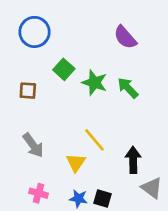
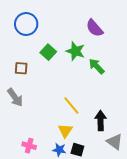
green star: (94, 83) -> (75, 51), moved
gray arrow: (33, 145) -> (15, 97), moved
yellow triangle: (76, 163) -> (65, 131), moved

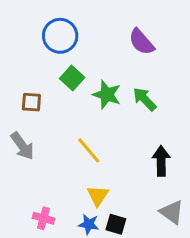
blue circle: (26, 24) -> (60, 36), moved
green star: (75, 51) -> (107, 95), moved
yellow line: (71, 105) -> (89, 150), moved
black arrow: (101, 121) -> (161, 161), moved

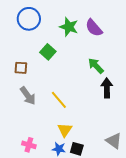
blue circle: (60, 36) -> (29, 19), moved
green star: (107, 95) -> (69, 27), moved
gray arrow: (22, 146) -> (28, 96), moved
black arrow: (161, 161) -> (107, 88), moved

